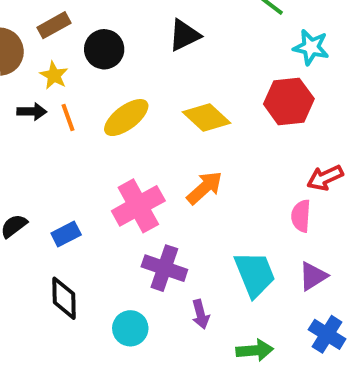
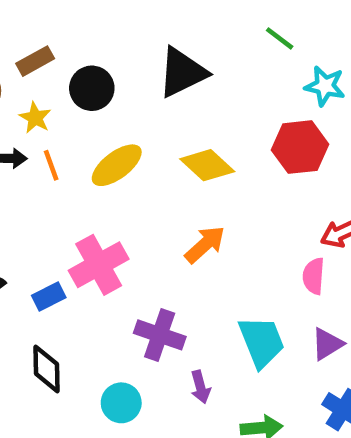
black triangle: (184, 35) -> (182, 72), size x1.4
pink cross: (138, 206) -> (99, 265), moved

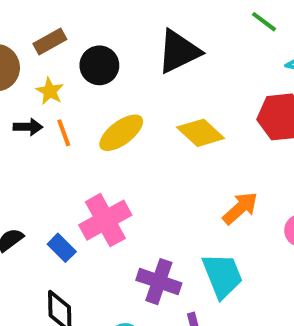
orange arrow: (205, 244) -> (240, 208), moved
blue rectangle: (49, 296) -> (62, 248), turned 72
cyan trapezoid: (262, 342) -> (222, 276), moved

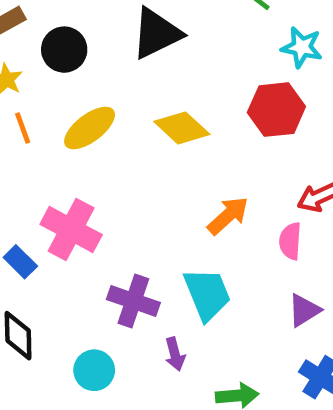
pink cross: (105, 220) -> (71, 230), turned -33

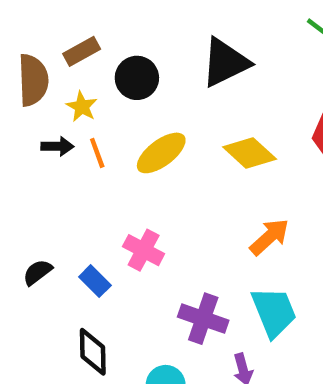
orange arrow: (228, 216) -> (269, 237), moved
pink cross: (71, 230) -> (144, 250), size x0.7

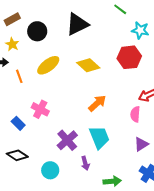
orange line: (97, 153) -> (19, 76), moved
purple cross: (203, 319) -> (67, 140), turned 30
black diamond: (93, 352) -> (17, 155), turned -55

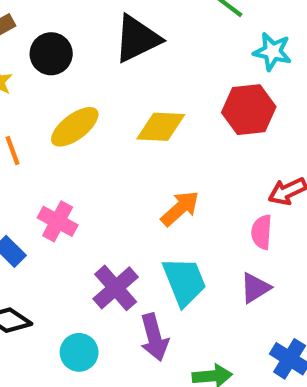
yellow diamond: (88, 65) -> (161, 127), turned -40
purple triangle: (141, 144) -> (255, 288), moved
purple arrow: (85, 163) -> (154, 337), size x1.5

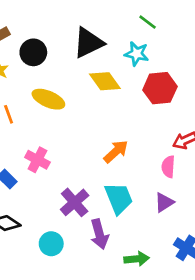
cyan star: (272, 52) -> (137, 54), moved
yellow ellipse: (75, 127) -> (48, 99), turned 60
yellow diamond: (161, 127) -> (105, 81), moved, turned 52

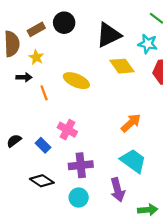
black circle: (33, 52) -> (64, 23), moved
cyan trapezoid: (119, 198) -> (133, 161), turned -32
purple cross: (75, 202) -> (81, 165), moved, turned 35

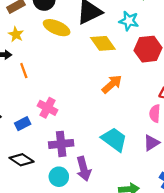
yellow ellipse: (76, 81) -> (57, 28), moved
orange arrow: (131, 123) -> (112, 84), moved
blue rectangle: (43, 145) -> (23, 124), turned -72
purple arrow: (118, 190) -> (84, 169), moved

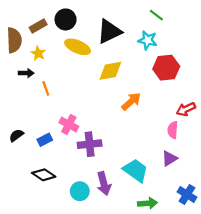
yellow diamond: (103, 43) -> (110, 71), moved, turned -65
cyan trapezoid: (114, 139) -> (136, 170), moved
purple cross: (61, 144) -> (90, 144), moved

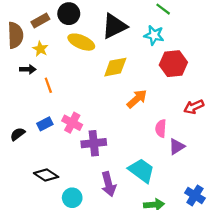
pink semicircle: (173, 130) -> (161, 128), moved
blue rectangle: (45, 140) -> (45, 124), moved
purple triangle: (169, 158) -> (177, 147), moved
cyan circle: (80, 191) -> (72, 198), moved

